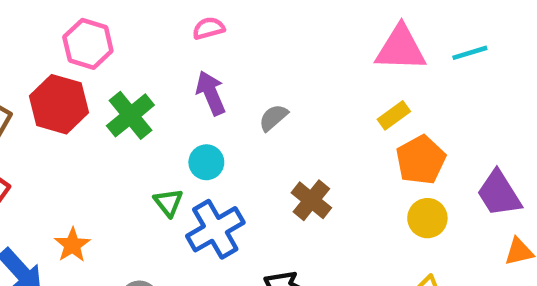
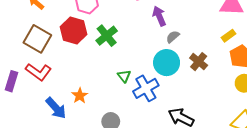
purple arrow: (211, 93) -> (159, 16), moved
cyan circle: (206, 162) -> (167, 63), moved, size x1.6
brown cross: (311, 200) -> (199, 62), moved

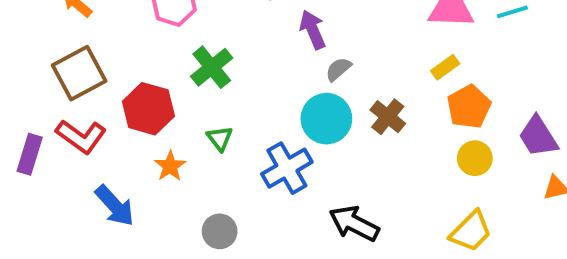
red hexagon: (74, 31) -> (148, 109), moved
brown square: (37, 39) -> (79, 73), turned 32
green triangle: (124, 76) -> (220, 138), moved
orange star: (80, 96) -> (170, 166), moved

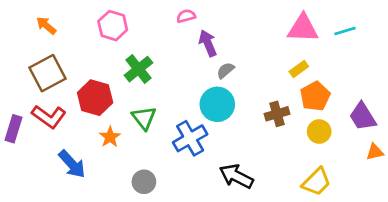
brown cross: (388, 117) -> (277, 114), moved, turned 35
green triangle: (220, 138) -> (144, 118), size x1.4

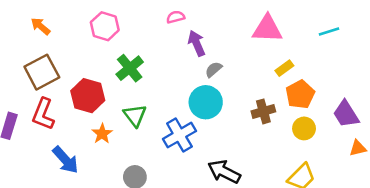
pink triangle: (303, 28) -> (267, 29), moved
red L-shape: (49, 117) -> (43, 114), turned 76

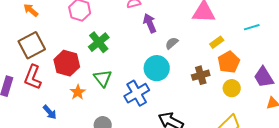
cyan line: (329, 31) -> (252, 27), moved
gray semicircle: (214, 69) -> (172, 43), moved
blue arrow: (65, 160) -> (50, 112), size x0.7

